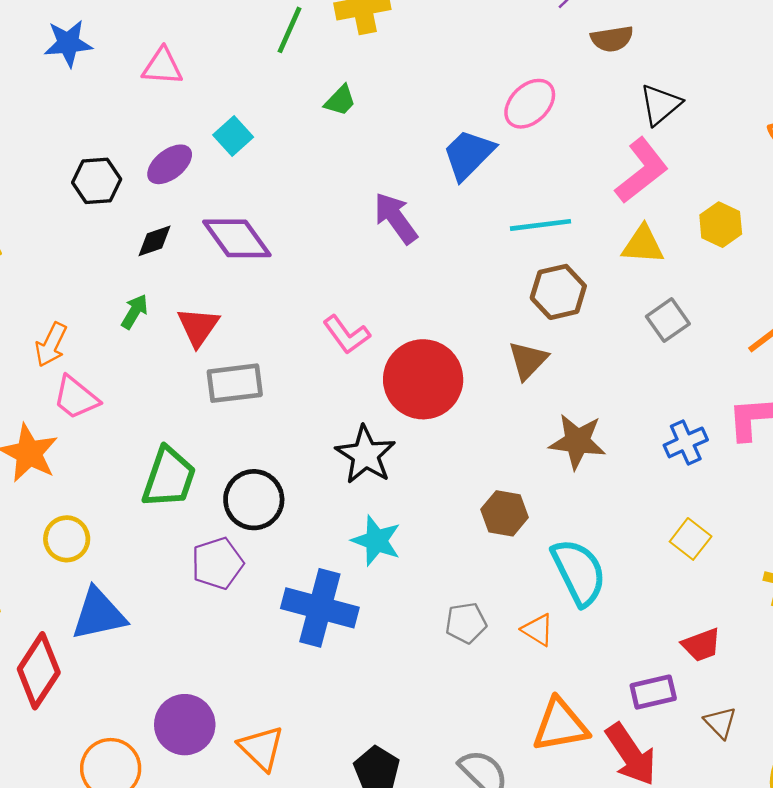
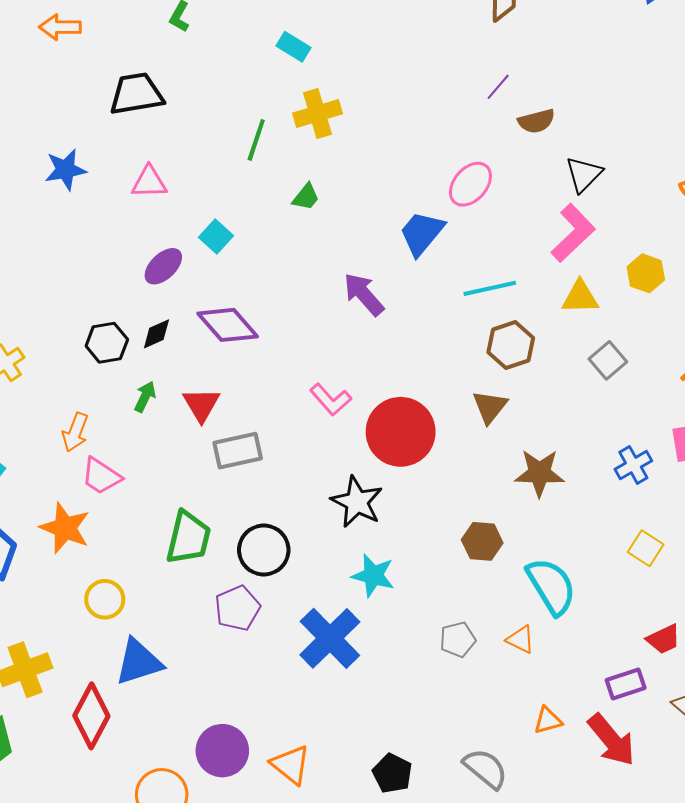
black hexagon: (97, 181) -> (107, 343), moved
blue cross: (320, 608) -> (330, 638), turned 36
orange triangle: (560, 725) -> (548, 720), size x0.6

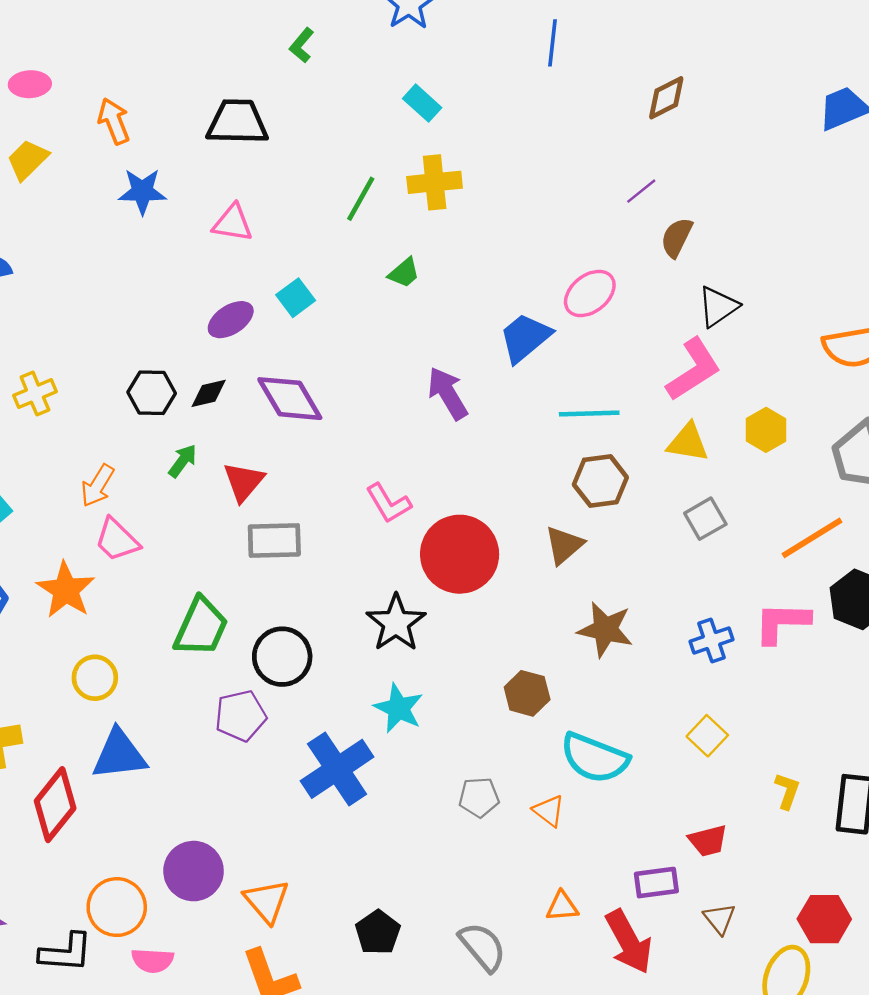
orange arrow: (60, 27) -> (114, 121), moved, turned 57
brown semicircle: (536, 121) -> (677, 237), turned 120
cyan semicircle: (551, 586) -> (595, 758), turned 132

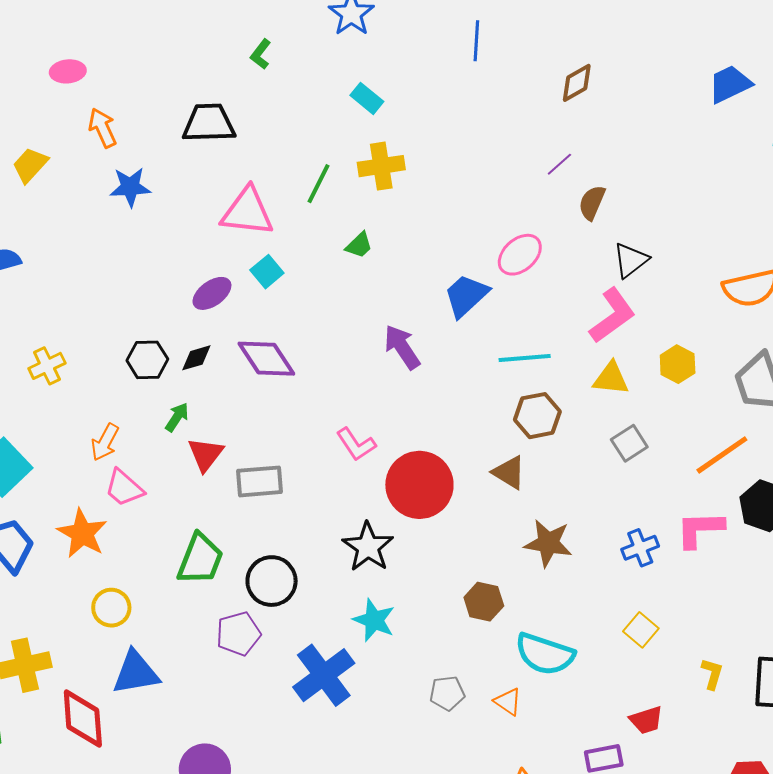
pink ellipse: (30, 84) -> (68, 71), moved
pink triangle: (233, 223) -> (247, 212), moved, size x1.5
red triangle: (244, 482) -> (206, 454), moved
brown triangle: (564, 545) -> (509, 472), turned -45
red diamond: (55, 805) -> (83, 719), turned -40

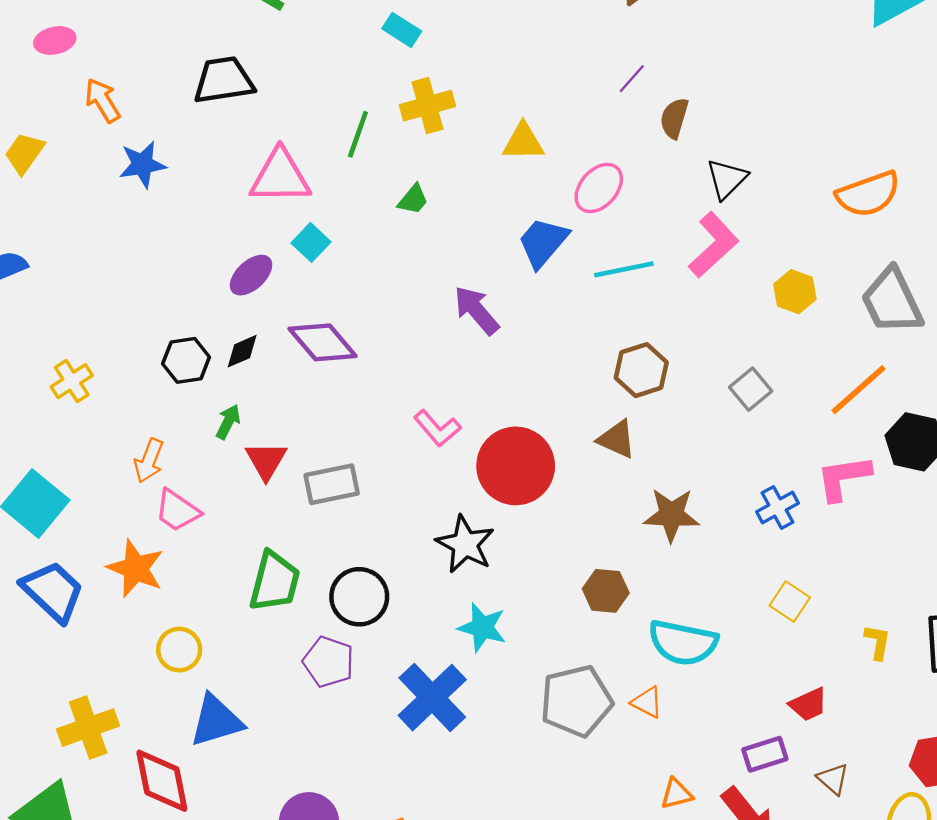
cyan line: (525, 358) -> (624, 269), moved
yellow triangle: (611, 378) -> (523, 142), moved
purple pentagon: (238, 634) -> (329, 662), turned -30
gray pentagon: (447, 693) -> (576, 701), size x1.8

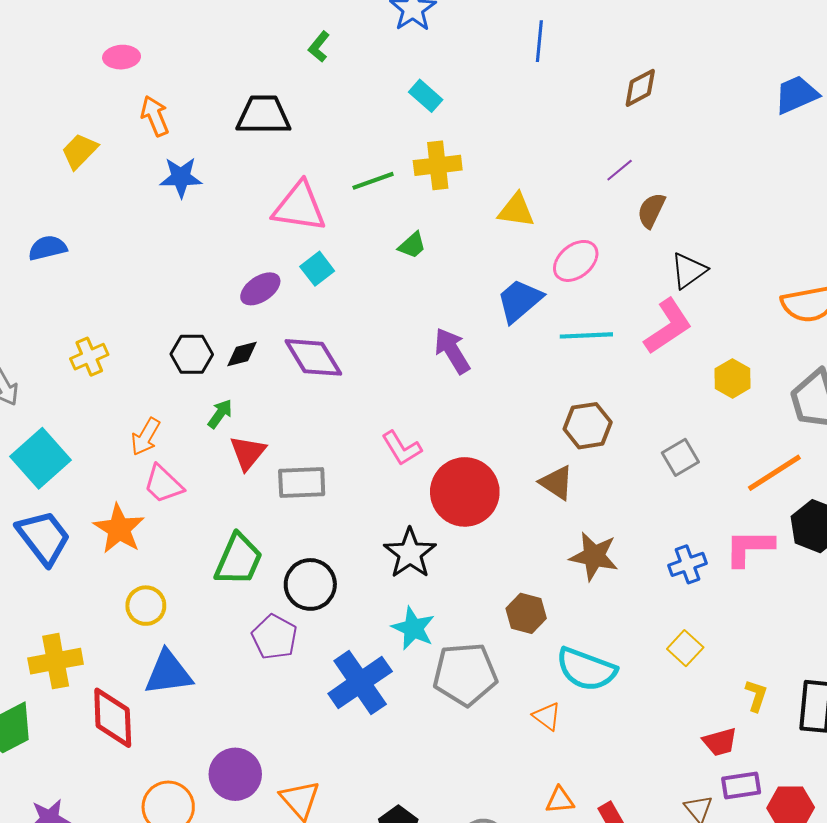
green line: (358, 134) -> (373, 181), turned 42
gray pentagon: (576, 701) -> (465, 674), moved
red trapezoid: (808, 704) -> (720, 742), moved
purple rectangle: (765, 754) -> (741, 786), moved

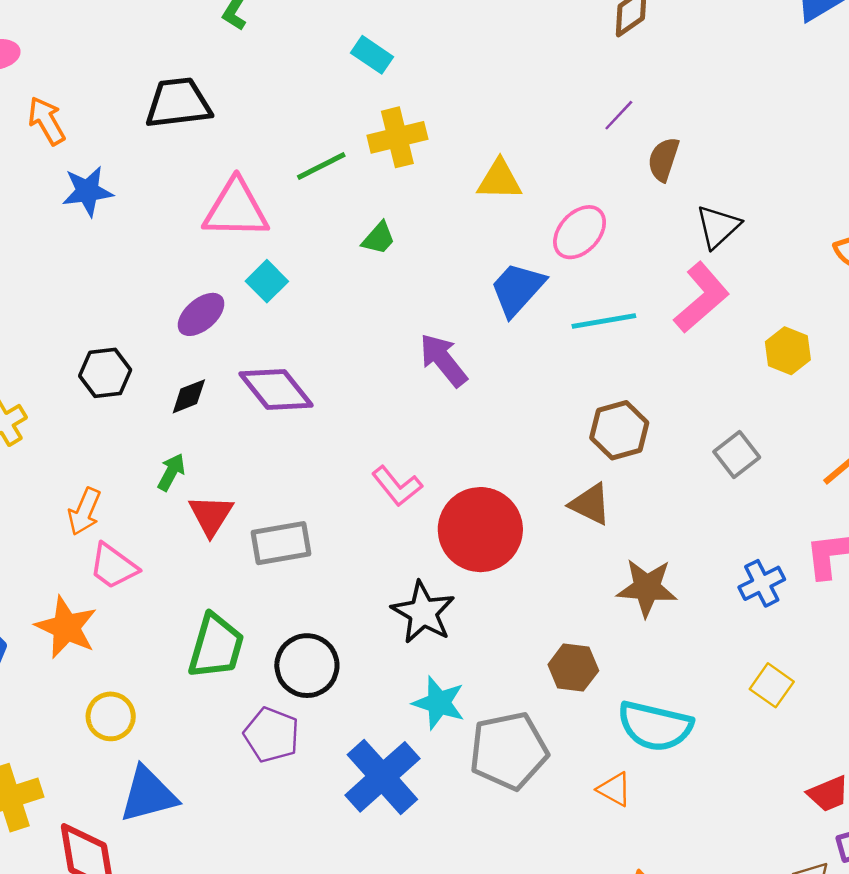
black hexagon: (192, 354) -> (105, 373), moved

